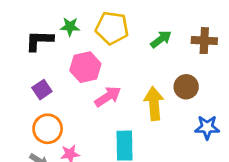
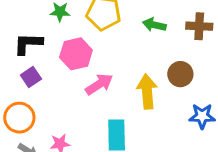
green arrow: (161, 39) -> (154, 25), turned -130
black L-shape: (39, 41) -> (28, 44), moved
orange circle: (48, 129) -> (19, 118), moved

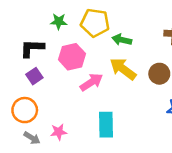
green arrow: (154, 25) -> (122, 40), moved
yellow arrow: (147, 91) -> (123, 69), moved, turned -48

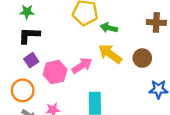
green star: (59, 22) -> (27, 12), moved
pink hexagon: (72, 57) -> (55, 72), moved

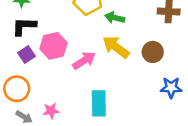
pink hexagon: (55, 72) -> (53, 46), moved

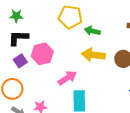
yellow arrow: (116, 47) -> (93, 55), turned -30
pink arrow: (84, 61) -> (67, 78), moved

